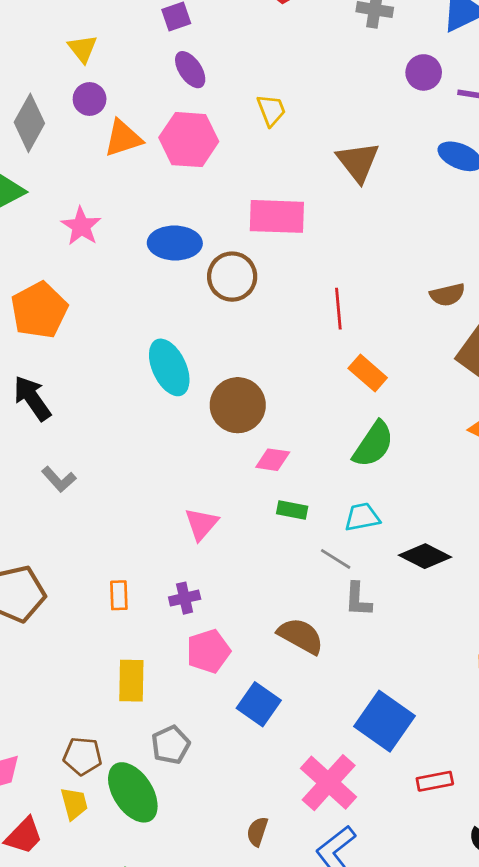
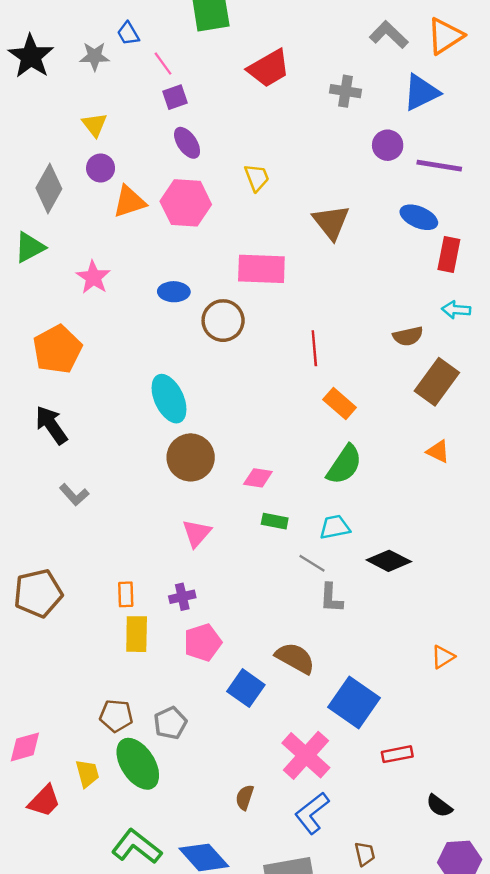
blue ellipse: (175, 243) -> (174, 292), size x0.7
brown circle: (238, 405) -> (191, 457), moved
brown semicircle: (301, 636) -> (295, 658), moved
yellow rectangle: (131, 681) -> (137, 634), moved
brown pentagon: (83, 756) -> (116, 716), moved

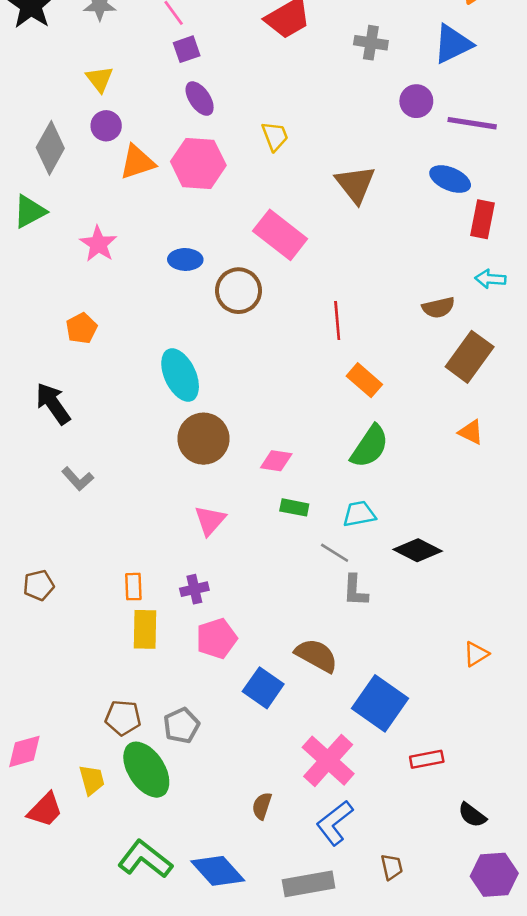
pink rectangle: (261, 269) -> (280, 235), turned 36
orange pentagon: (57, 349) -> (81, 328), moved, size x0.6
brown pentagon: (38, 593) -> (39, 585), size x0.6

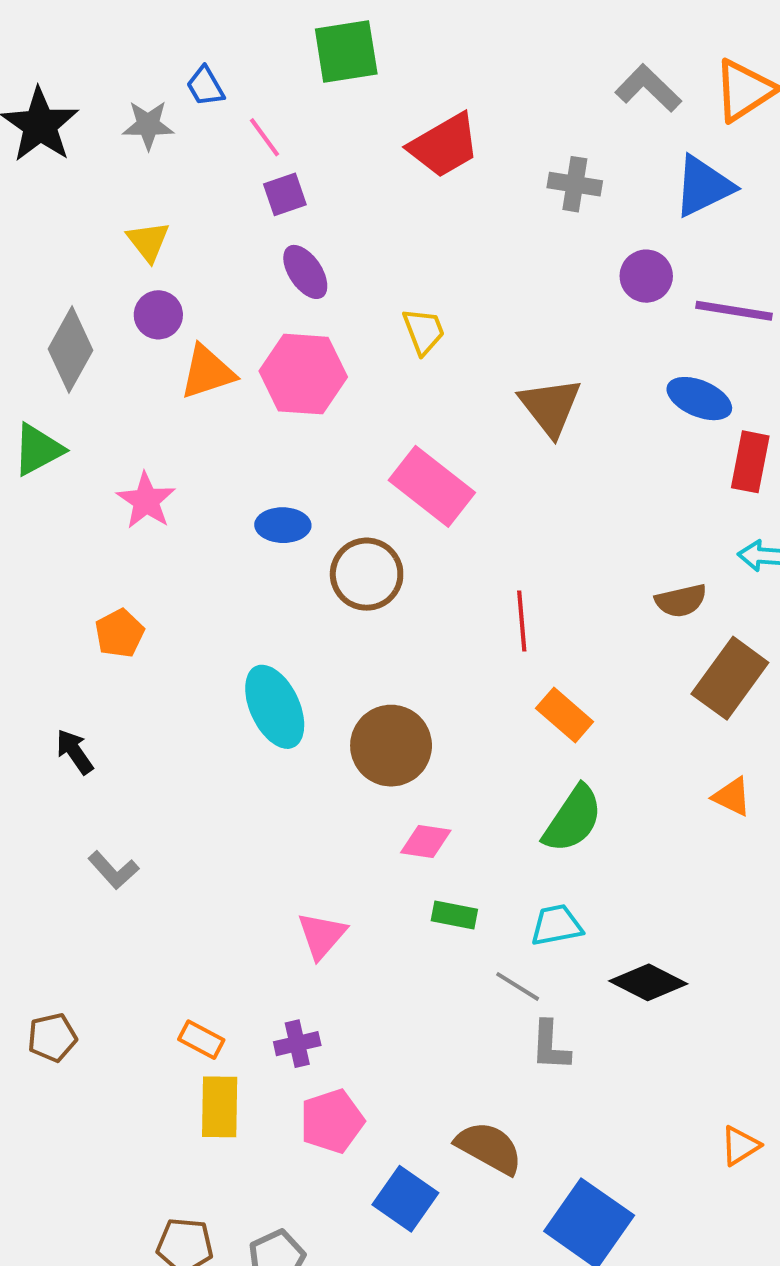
black arrow: (53, 404) -> (75, 752), size x0.7
brown circle: (203, 439) -> (391, 746), moved
orange rectangle: (133, 587) -> (201, 1040), turned -60

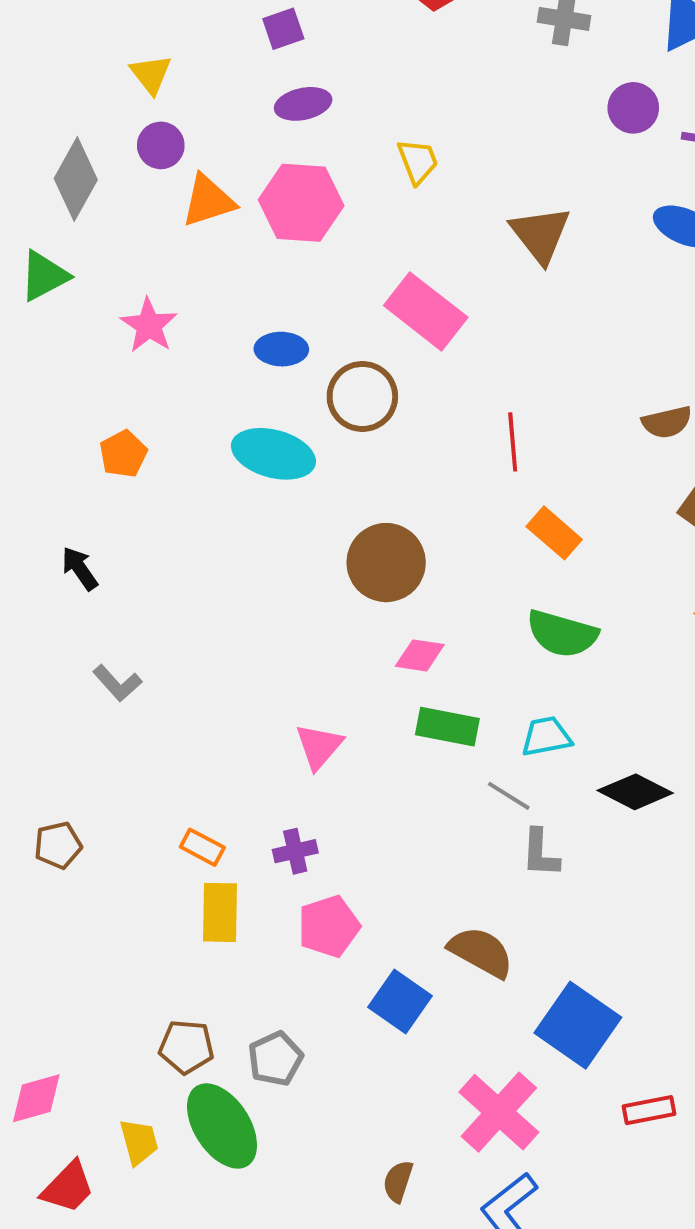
purple ellipse: (305, 272) -> (303, 104), turned -68
cyan ellipse: (275, 707) -> (273, 454), moved, turned -50
green semicircle: (573, 819) -> (562, 634), turned 72
green rectangle: (454, 915) -> (447, 727), size x1.4

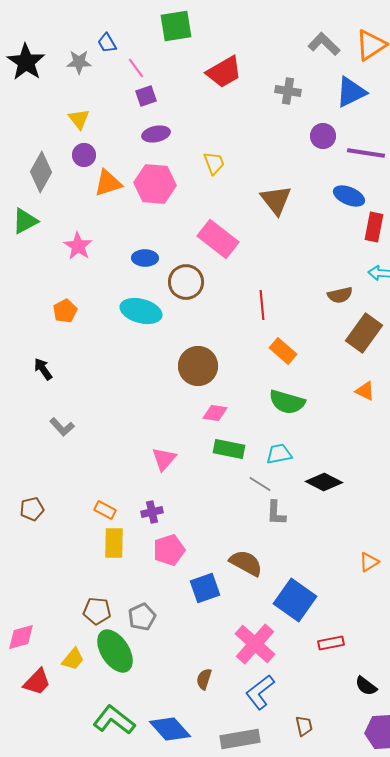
blue square: (400, 1001) -> (205, 588), turned 36
yellow trapezoid: (139, 1142) -> (73, 659), turned 55

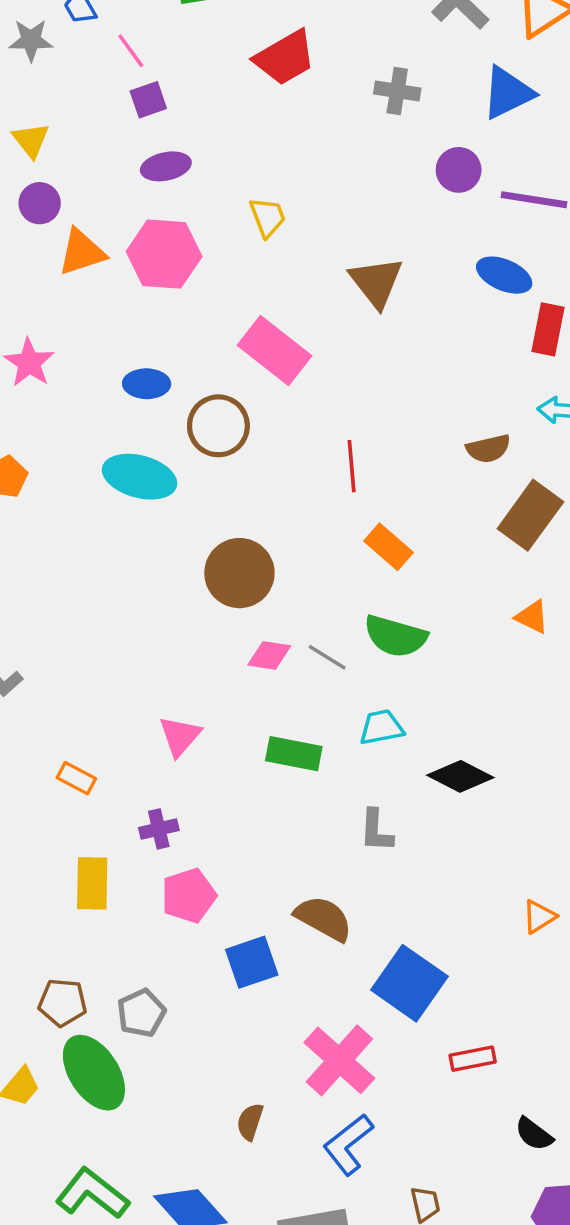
green rectangle: (229, 449) -> (294, 754), moved
gray line: (260, 484) -> (327, 657), moved
orange rectangle: (105, 510) -> (76, 778), moved

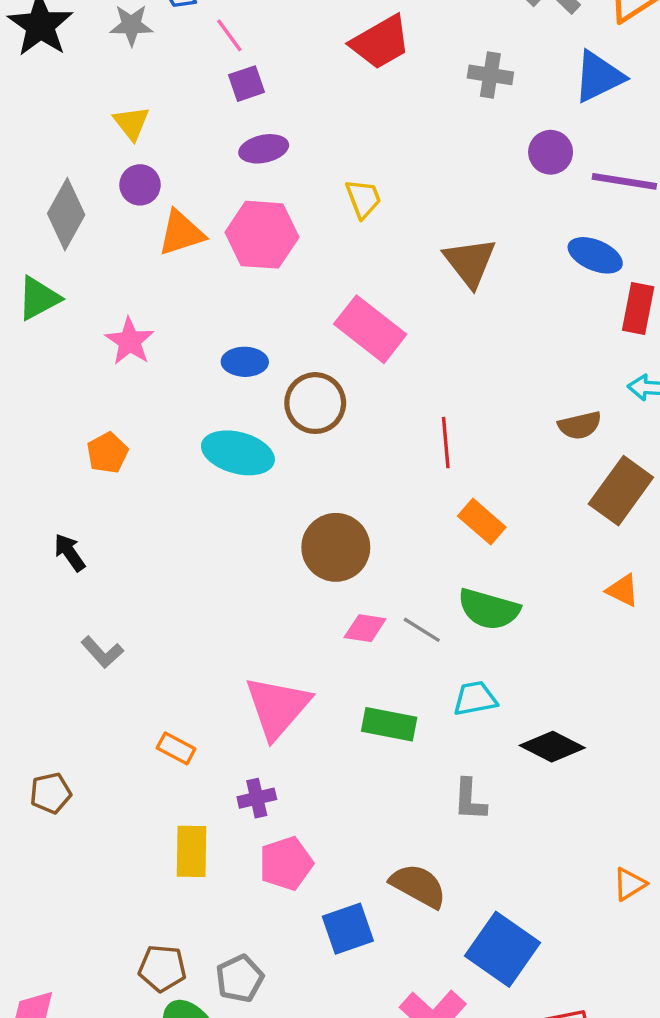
pink triangle: (180, 736) -> (277, 707), size x1.6

